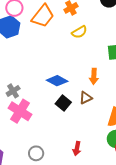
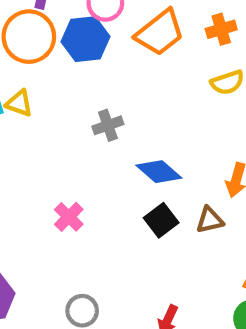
gray cross: (13, 91) -> (108, 125), moved
pink cross: (20, 111) -> (69, 217), size x0.6

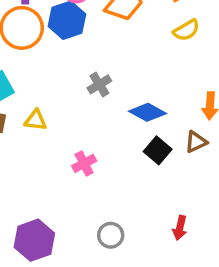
yellow triangle: (19, 103) -> (36, 120), moved
pink cross: (69, 217) -> (84, 163), turned 30

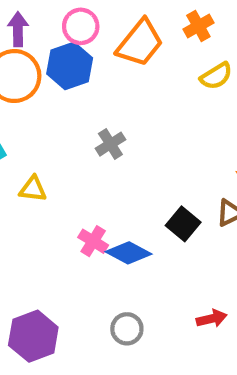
blue diamond: (148, 112) -> (128, 253), moved
pink cross: (84, 163) -> (93, 241), turned -30
red arrow: (180, 228) -> (212, 319), turned -115

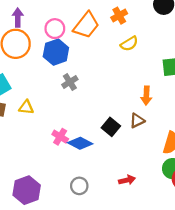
pink circle: (81, 26) -> (55, 29), moved
blue hexagon: (70, 66) -> (56, 52), moved

